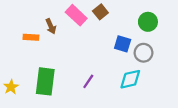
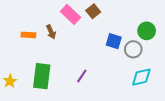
green circle: (148, 22) -> (147, 31), moved
brown arrow: (51, 26) -> (51, 32), moved
cyan diamond: (130, 79) -> (141, 77), moved

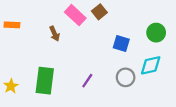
orange rectangle: (28, 35) -> (12, 25), moved
gray circle: (133, 49) -> (126, 77), moved
cyan diamond: (141, 77) -> (151, 65), moved

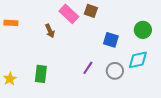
brown square: (99, 12) -> (91, 11), turned -32
green rectangle: (45, 81) -> (41, 74), size x0.7
purple line: (87, 81) -> (88, 68), moved

